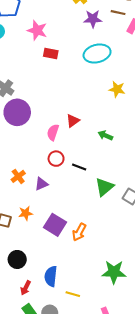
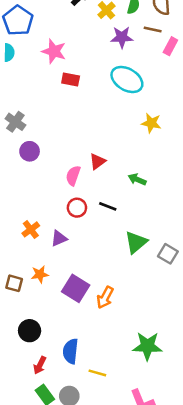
cyan ellipse: (97, 54) -> (127, 79), turned 45
purple circle: (17, 112) -> (30, 151), size x0.6
black line: (79, 167) -> (108, 206), moved

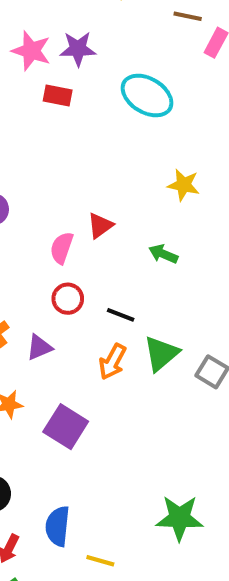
purple star: (122, 37) -> (78, 49), moved
yellow star: (151, 123) -> (184, 185), moved
black line: (108, 206) -> (121, 315), moved
orange arrow: (105, 297) -> (112, 362), moved

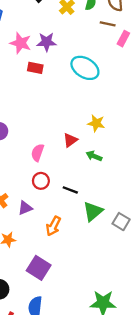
yellow star: (184, 185) -> (96, 123), moved
red triangle: (100, 226) -> (70, 140), moved
orange arrow: (112, 362) -> (53, 226), moved
purple square: (66, 427) -> (39, 268), moved

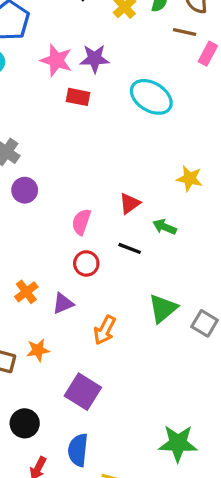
yellow star: (96, 123) -> (190, 179), moved
black line: (70, 190) -> (130, 248), moved

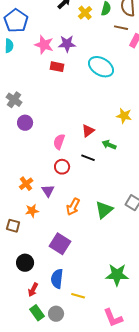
purple triangle: (63, 303) -> (48, 191), turned -40
green triangle: (163, 308) -> (104, 210), moved
orange star: (38, 350) -> (32, 211), moved

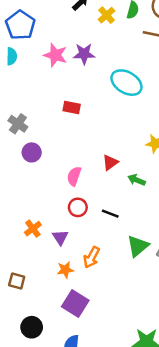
red rectangle: (57, 67) -> (72, 108), moved
black line: (88, 158) -> (110, 214), moved
green triangle: (104, 210) -> (138, 246), moved
orange star: (32, 211) -> (65, 270), moved

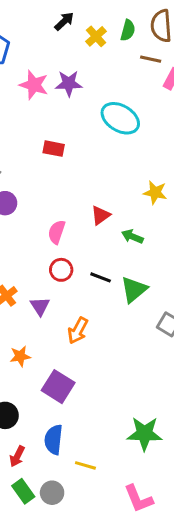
green triangle: (138, 246) -> (134, 290), moved
orange star: (65, 270) -> (20, 356), moved

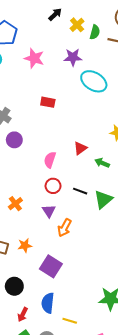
green semicircle: (128, 30) -> (95, 32), moved
purple star: (69, 83) -> (73, 57), moved
purple triangle: (40, 306) -> (49, 211), moved

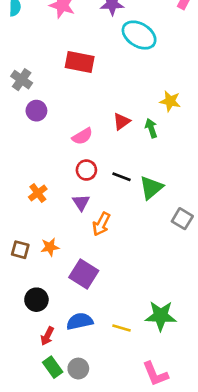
red rectangle: (48, 102) -> (80, 62), size x1.5
pink semicircle: (50, 160) -> (82, 136), turned -140
green arrow: (102, 163) -> (151, 128), moved, turned 48
blue semicircle: (48, 303) -> (80, 321), turned 72
yellow line: (70, 321) -> (122, 328), moved

